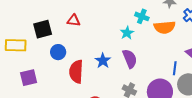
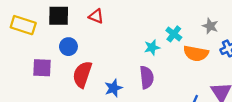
blue star: (103, 61) -> (113, 88), moved
purple square: (29, 78) -> (42, 68), moved

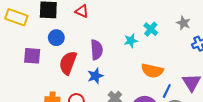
orange semicircle: (196, 53) -> (152, 71), moved
purple semicircle: (147, 77) -> (97, 50), moved

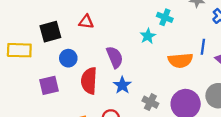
blue line: (167, 91) -> (203, 47), moved

